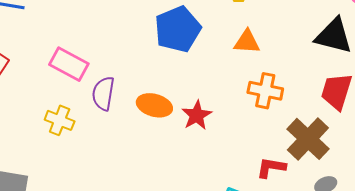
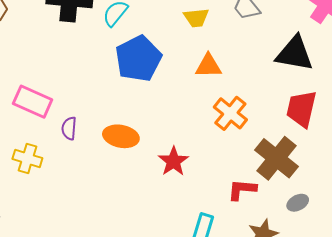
orange cross: (265, 91) -> (230, 113), turned 32
purple semicircle: (103, 93) -> (69, 128), size x0.7
red star: (197, 115) -> (173, 161), moved

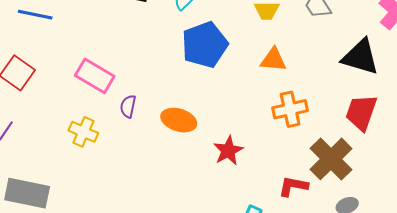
orange cross: (230, 113) -> (290, 109), turned 32

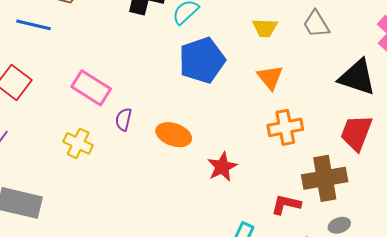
orange triangle: (273, 60) -> (270, 77), turned 44
brown cross: (331, 159) -> (325, 178), turned 33

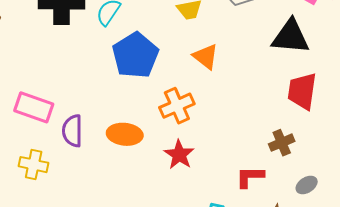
purple semicircle: (123, 119) -> (72, 131), size x1.4
orange cross: (285, 127) -> (177, 106), moved
brown cross: (325, 178) -> (282, 143), size x0.6

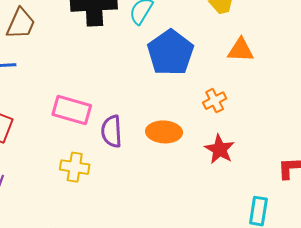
orange triangle: (206, 57) -> (241, 50), turned -32
orange cross: (177, 106) -> (215, 101), size x0.7

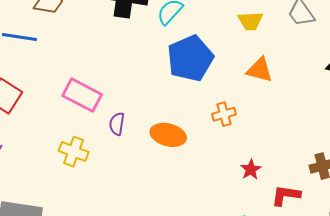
purple semicircle: (112, 131) -> (117, 124), size x0.7
red star: (220, 149) -> (251, 169), moved, size x0.7

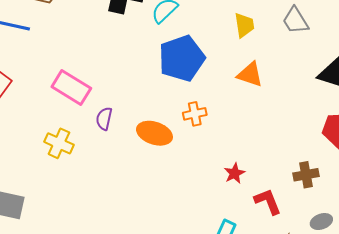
yellow trapezoid: (250, 21) -> (244, 25), turned -100
orange cross: (224, 114) -> (195, 114), moved
red L-shape: (286, 195) -> (268, 201), turned 56

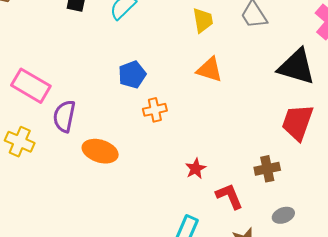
blue pentagon: (182, 58) -> (132, 75), moved, size x0.6
purple semicircle: (104, 119) -> (64, 116), size x1.4
orange ellipse: (154, 133) -> (100, 151), moved

